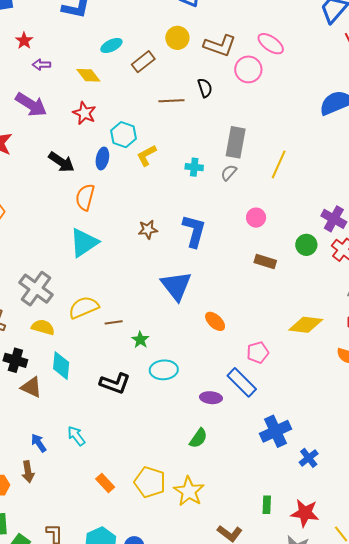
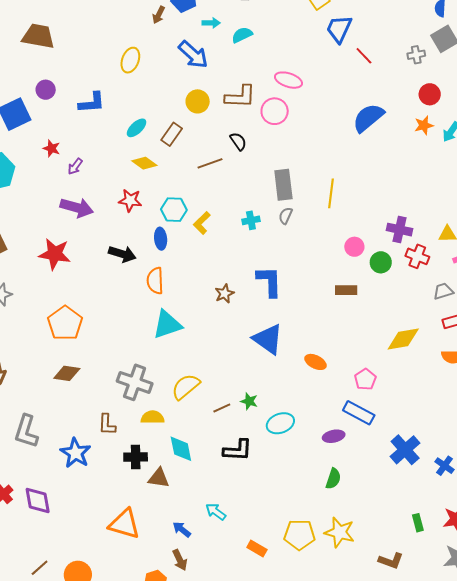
purple arrow: (41, 65) -> (75, 166), turned -36
yellow diamond: (88, 75) -> (144, 163), moved
pink circle: (256, 218) -> (354, 247), moved
cyan triangle: (84, 243) -> (167, 325), turned 32
brown line: (114, 322) -> (222, 408), moved

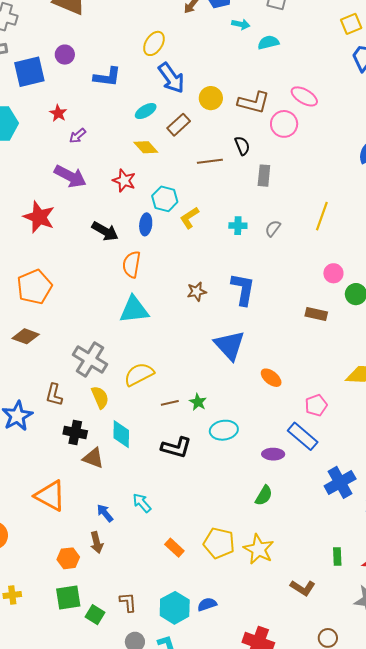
blue arrow: (193, 55) -> (171, 78), moved
gray rectangle: (283, 185) -> (264, 176), moved, size x0.7
yellow semicircle: (152, 417) -> (100, 397), turned 55

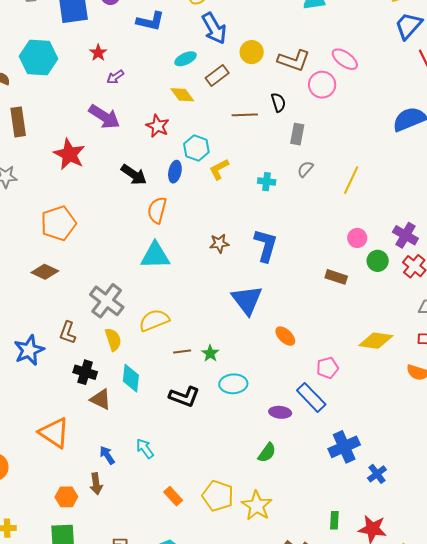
gray semicircle: (273, 228) -> (305, 169), moved

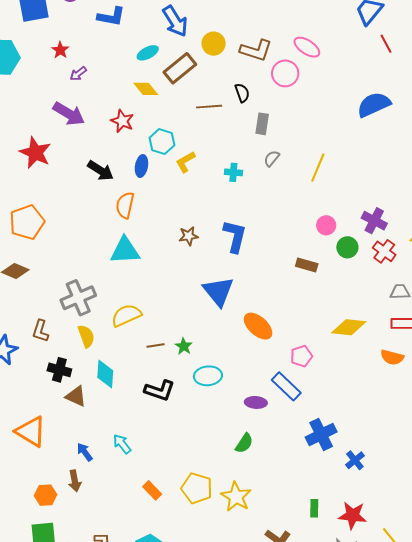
brown rectangle: (217, 75) -> (180, 68), size x1.4
gray cross: (107, 301) -> (78, 298), turned 32
orange ellipse: (285, 336) -> (258, 326), size x1.4

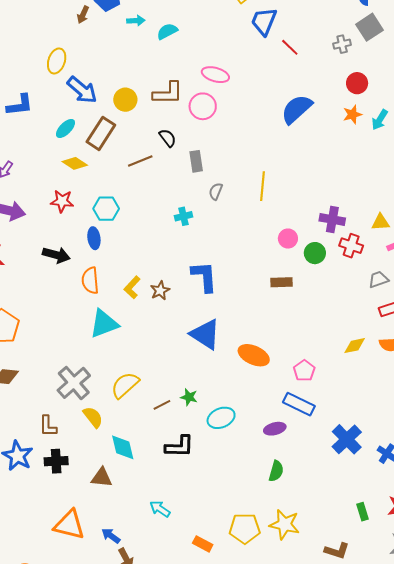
yellow L-shape: (185, 162) -> (132, 287), moved
yellow diamond: (349, 327) -> (355, 346), moved, size x0.7
black cross: (59, 370) -> (56, 461), moved
blue arrow: (85, 452) -> (111, 536), moved

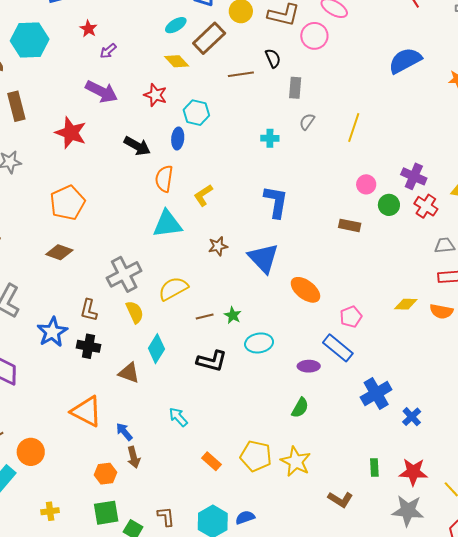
brown star: (160, 291) -> (218, 246), moved
cyan diamond: (123, 447) -> (156, 349), turned 32

